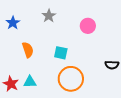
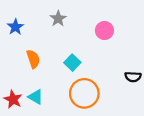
cyan square: (61, 53) -> (72, 63), turned 32
cyan triangle: (30, 82) -> (36, 97), turned 32

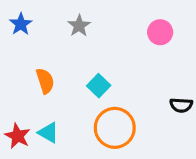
blue star: (15, 27) -> (21, 24), moved
pink circle: (104, 30) -> (160, 32), moved

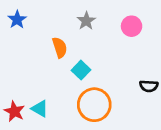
gray star: (79, 26) -> (86, 21), moved
orange semicircle: (45, 81) -> (60, 47), moved

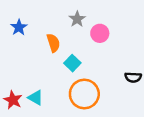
blue star: (17, 20) -> (19, 27), moved
pink circle: (132, 26) -> (100, 33), moved

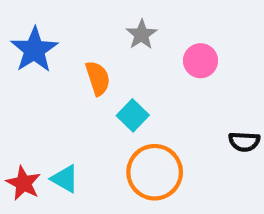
blue star: (19, 27) -> (34, 50), size x1.5
pink circle: (100, 33) -> (201, 61), moved

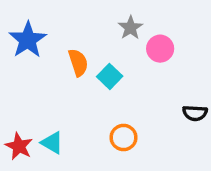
gray star: (141, 34) -> (130, 28), moved
cyan square: (133, 115) -> (110, 76), moved
orange circle: (155, 172) -> (124, 137), size x0.6

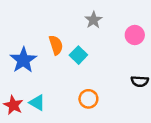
blue star: (28, 40) -> (23, 60), moved
pink circle: (160, 49) -> (135, 35), moved

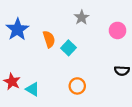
blue star: (23, 60) -> (17, 29), moved
red star: (13, 105) -> (12, 82), moved

